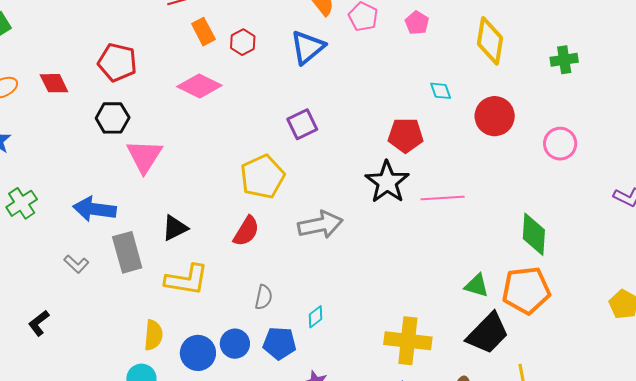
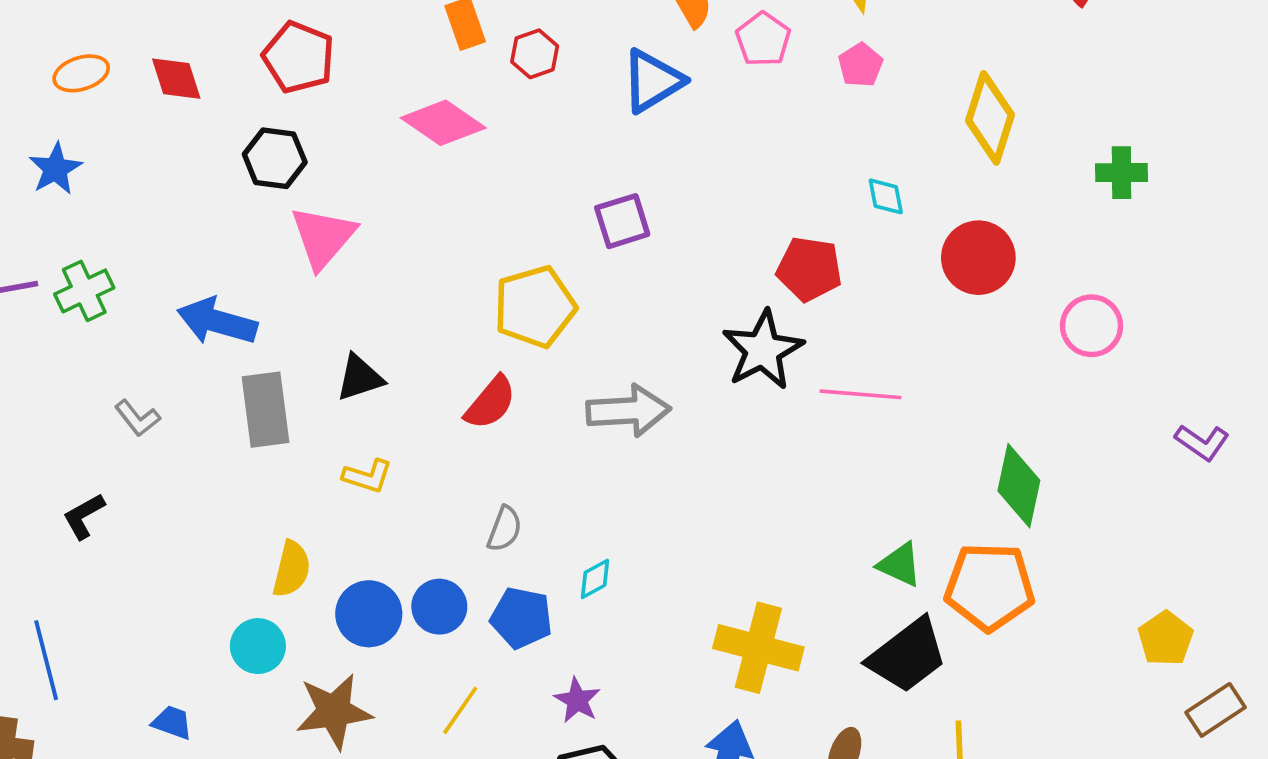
gray L-shape: (76, 264) -> (137, 418), moved
yellow L-shape: (187, 280) -> (368, 476), size x0.6

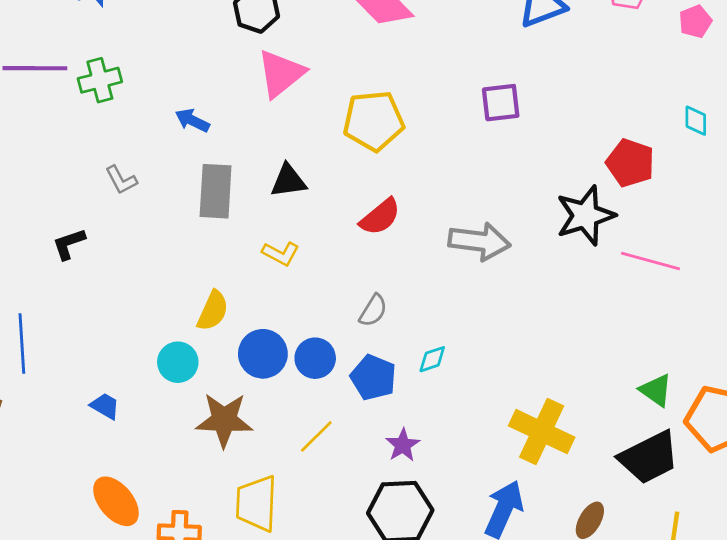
yellow pentagon: (535, 307) -> (374, 121), moved
blue arrow: (217, 321) -> (192, 120), size x0.6

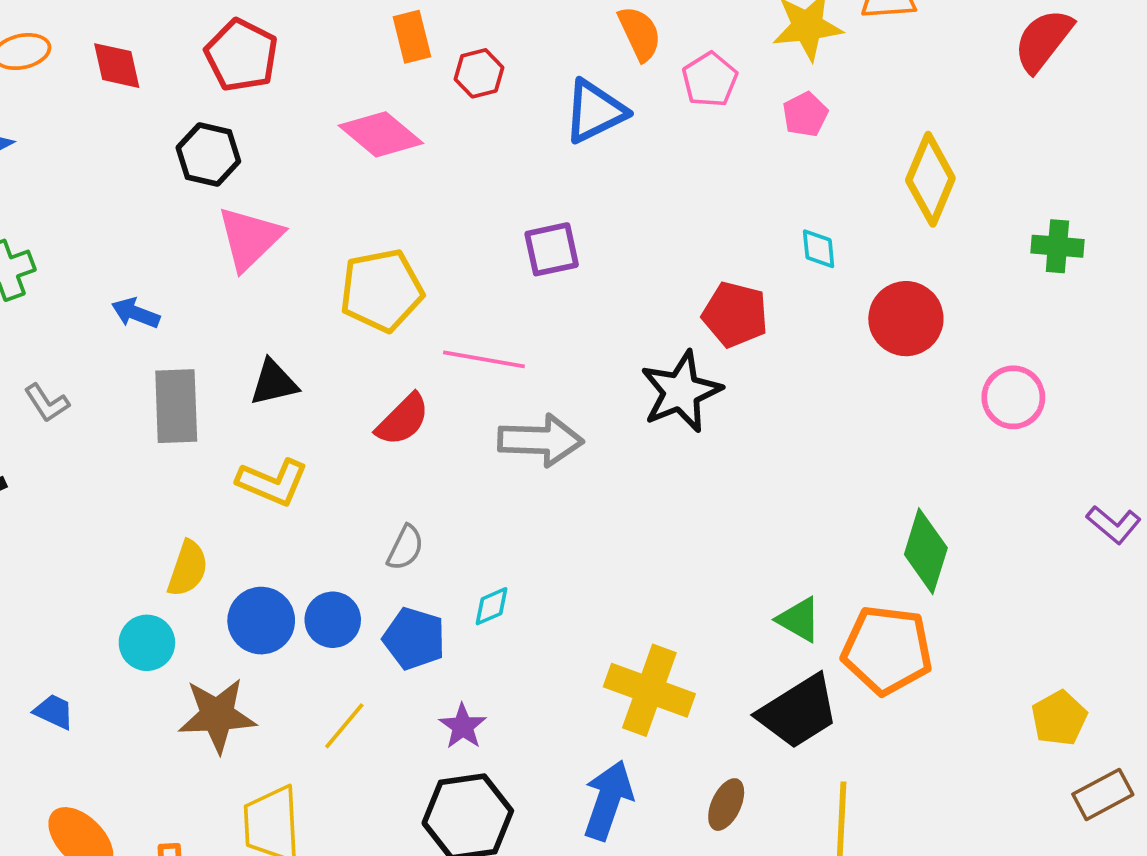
yellow L-shape: (281, 253) -> (273, 482), size x1.4
pink line: (650, 261) -> (484, 359), moved

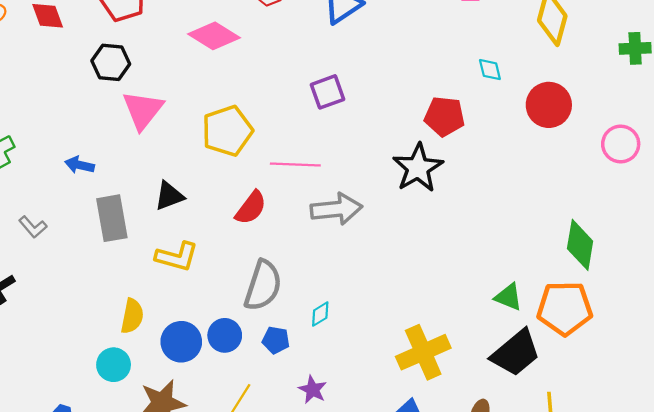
gray semicircle: (405, 548) -> (263, 286), size x1.8
blue pentagon: (414, 638) -> (276, 340), size x0.7
yellow cross: (649, 690) -> (423, 352), turned -36

